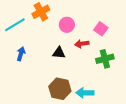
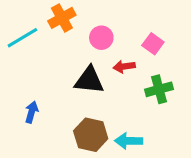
black triangle: (59, 53) -> (89, 80), size x1.5
blue arrow: (21, 54) -> (32, 112), moved

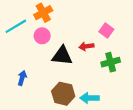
pink circle: (101, 38) -> (42, 36), moved

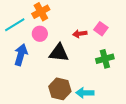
red arrow: (86, 46) -> (80, 34), moved
blue arrow: (22, 78) -> (21, 55), moved, size x1.5

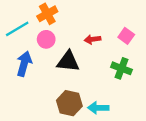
pink square: (101, 29) -> (126, 36), moved
green cross: (105, 59) -> (122, 68), turned 36

